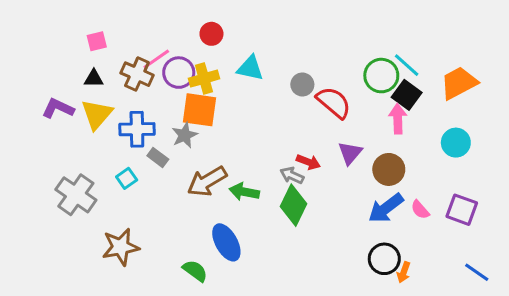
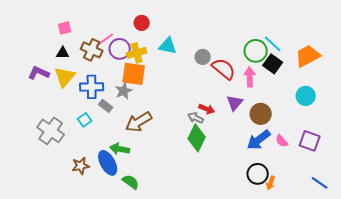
pink arrow: (398, 119) -> (250, 77), moved
green arrow: (244, 192) -> (120, 149), moved
blue ellipse: (226, 242) -> (108, 163), moved
brown star: (121, 247) -> (81, 166), size x0.7

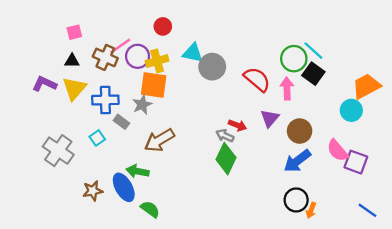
orange trapezoid: (308, 56) -> (366, 86), moved
gray circle: (203, 57) -> (212, 67), moved, size x1.5
pink semicircle: (282, 141) -> (338, 151), moved, size x1.5

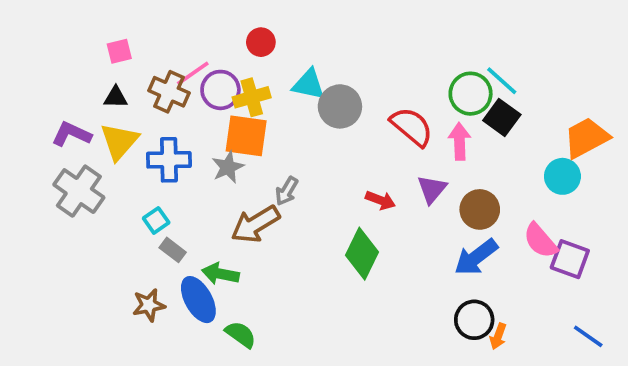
gray rectangle: (121, 122) -> (173, 250), moved
gray arrow: (225, 136) -> (287, 191), moved, turned -84
gray cross: (58, 151) -> (79, 191), moved

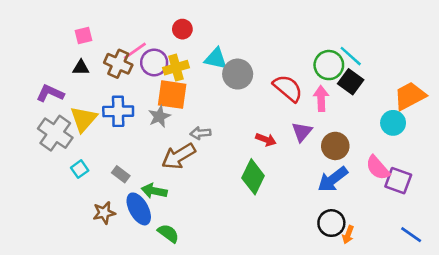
yellow triangle: (119, 141) -> (83, 119), moved
gray arrow: (287, 191) -> (200, 133), turned 54
cyan square: (156, 220) -> (80, 169), moved

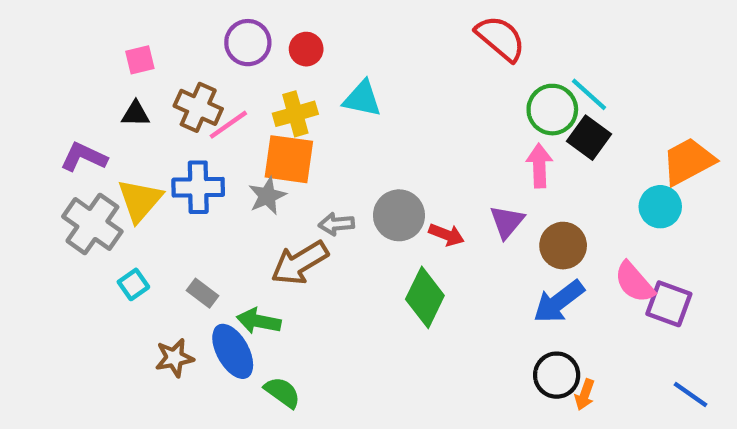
pink line: (135, 51) -> (228, 125), moved
purple circle: (154, 62) -> (248, 43), moved
gray circle: (238, 74) -> (399, 215), moved
red semicircle: (288, 88) -> (500, 38), moved

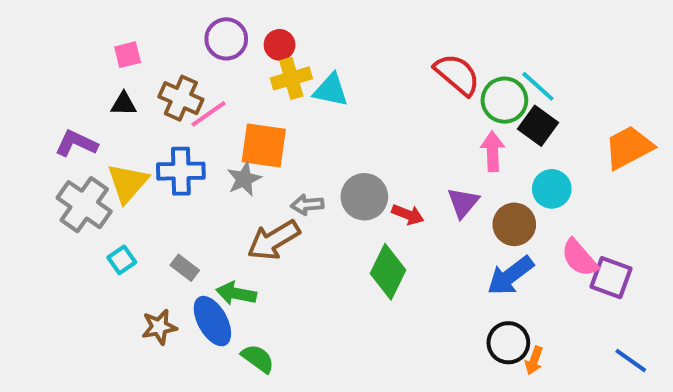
red semicircle: (500, 38) -> (457, 74), moved
yellow cross: (295, 114) -> (291, 78), moved
cyan circle: (660, 207) -> (552, 189), moved

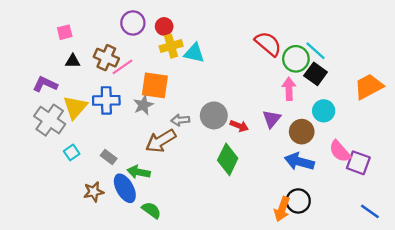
pink square: (128, 55) -> (65, 32), moved
blue arrow: (510, 276) -> (299, 162), turned 52
orange arrow: (534, 360) -> (282, 209), moved, size x1.5

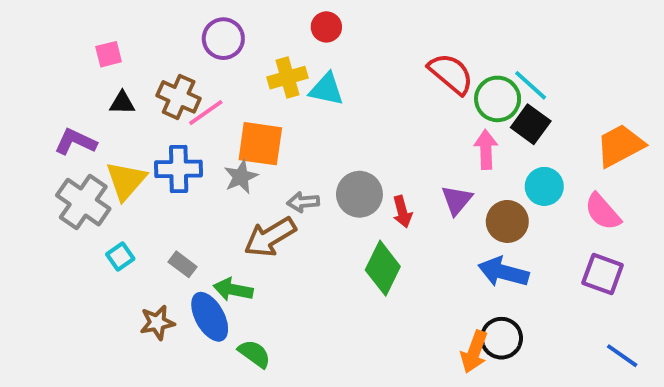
red circle: (164, 26) -> (326, 27), moved
red arrow: (239, 126) -> (402, 212), turned 54
pink semicircle: (340, 151) -> (603, 212), moved

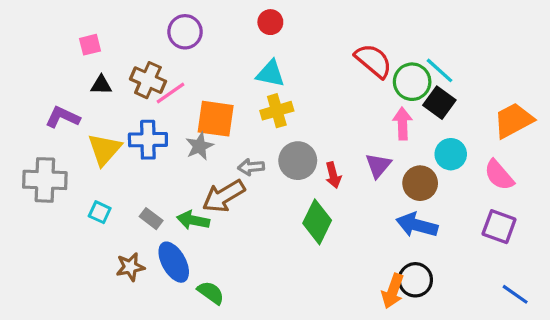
yellow cross: (287, 78) -> (277, 111), moved
gray cross: (83, 202) -> (45, 180), moved, turned -33
cyan square: (120, 256) -> (100, 212), turned -30
green arrow: (233, 290) -> (193, 220), moved

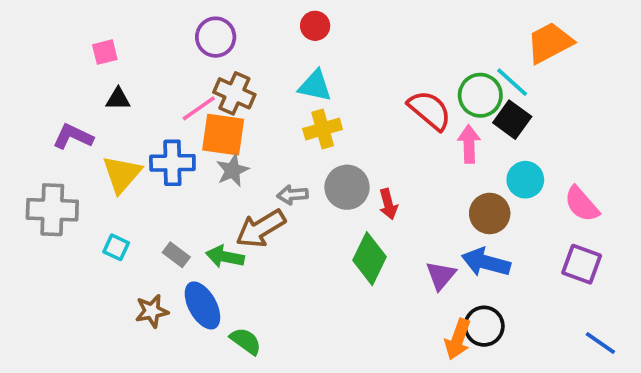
red semicircle: (373, 61) -> (430, 110), moved
brown cross: (148, 80) -> (234, 93), moved
orange square: (216, 119) -> (223, 135), moved
orange trapezoid: (514, 120) -> (550, 43), moved
purple triangle: (378, 165) -> (441, 275), moved

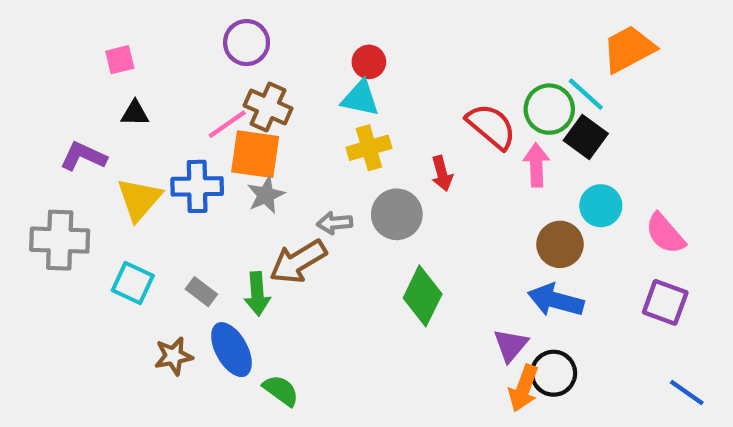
red circle: (315, 26) -> (369, 62), moved
red arrow: (388, 204) -> (442, 174), moved
cyan square: (116, 247) -> (133, 283), size x1.4
green arrow: (225, 257) -> (257, 294), turned -105
purple triangle: (441, 275) -> (511, 345), moved

